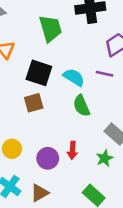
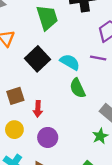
black square: (39, 73) -> (38, 59), turned 30
brown square: (34, 103) -> (15, 96), moved
red arrow: (72, 150) -> (38, 109), moved

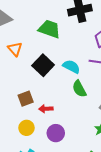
green trapezoid: (47, 18) -> (49, 29), turned -50
red arrow: (38, 109) -> (46, 109), turned 88

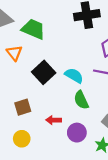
green trapezoid: (49, 29) -> (33, 29), moved
red arrow: (46, 109) -> (54, 120), moved
purple circle: (56, 133) -> (77, 133), moved

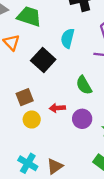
cyan semicircle: (74, 75) -> (68, 38), moved, turned -102
yellow circle: (22, 139) -> (32, 120), moved

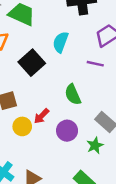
red arrow: (57, 108) -> (41, 116), turned -48
yellow circle: (32, 120) -> (22, 126), moved

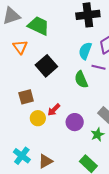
cyan semicircle: (61, 42) -> (85, 51), moved
green semicircle: (73, 95) -> (81, 80), moved

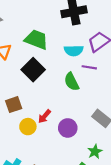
green trapezoid: (39, 26) -> (36, 40), moved
cyan semicircle: (85, 51) -> (74, 51), turned -108
green star: (97, 135) -> (95, 152), moved

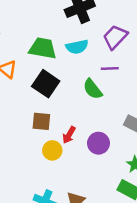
cyan semicircle: (74, 51) -> (77, 47), moved
brown square: (14, 105) -> (41, 121), moved, turned 35

